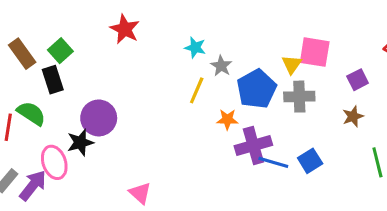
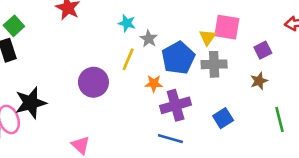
purple circle: (99, 118) -> (93, 82), moved
black star: (80, 142) -> (31, 103), size x1.4
blue line: (273, 162) -> (170, 139), moved

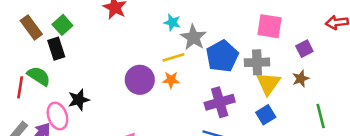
yellow triangle: (208, 37) -> (268, 84), moved, size x1.5
gray star: (149, 39) -> (193, 37), size x1.5
yellow line: (128, 59) -> (173, 57), turned 50
orange star: (154, 84) -> (171, 80), moved
black star: (31, 103) -> (79, 100), size x0.7

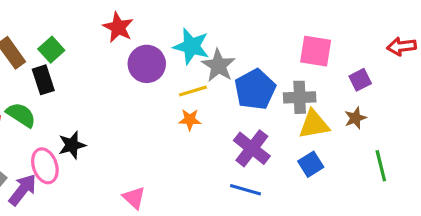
cyan star: (172, 22) -> (191, 46), size x1.6
purple circle: (140, 80) -> (147, 64), moved
yellow triangle: (268, 84) -> (314, 124), turned 45
purple cross: (220, 102) -> (252, 148), turned -36

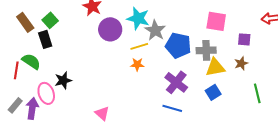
purple square: (360, 80) -> (244, 39), turned 32
blue pentagon: (255, 89) -> (178, 45), turned -30
purple arrow: (23, 190) -> (32, 108), turned -30

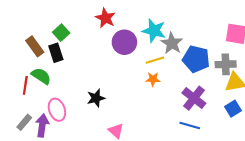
brown rectangle: (25, 22) -> (35, 46), moved
black star: (63, 80) -> (96, 98), moved

